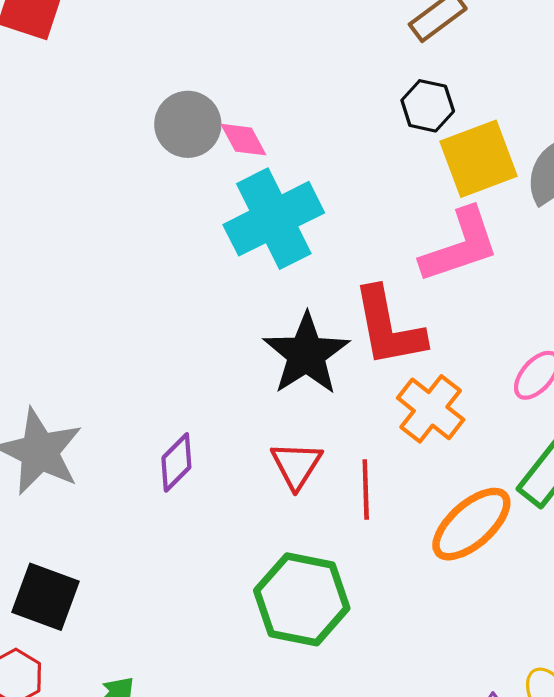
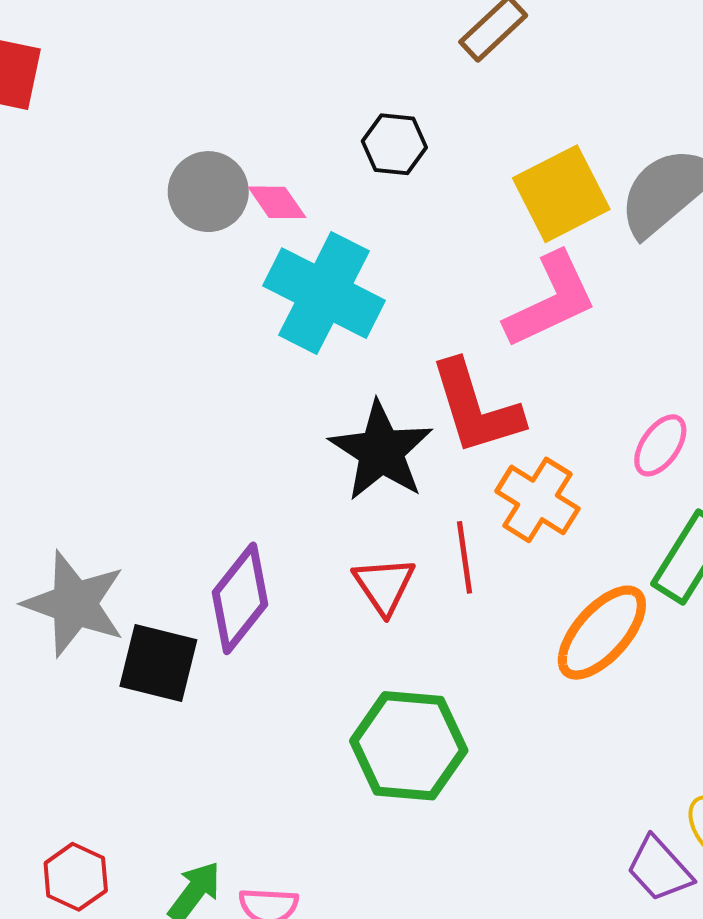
black hexagon: (428, 106) -> (394, 144), moved
cyan cross: (274, 219) -> (324, 293), turned -30
purple diamond: (176, 462) -> (240, 598), size x1.5
red line: (366, 490) -> (464, 557), moved
black square: (46, 597) -> (158, 663), moved

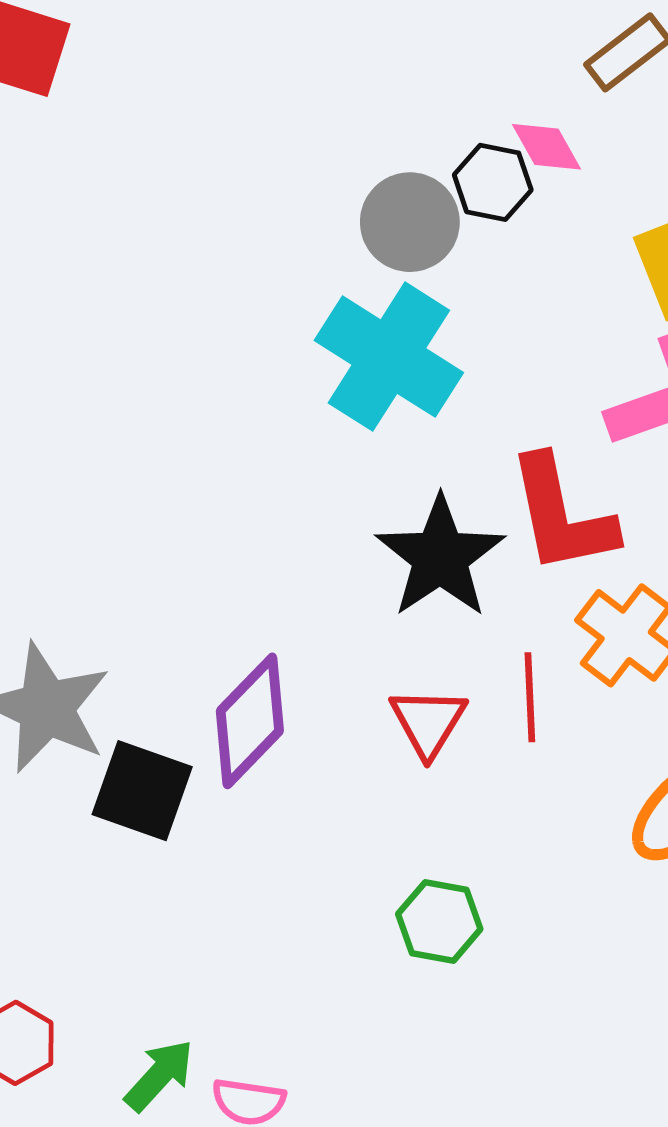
gray circle: (208, 192) -> (410, 222), moved
pink diamond: (277, 202) -> (547, 147), moved
green hexagon: (409, 746) -> (439, 922), size x0.6

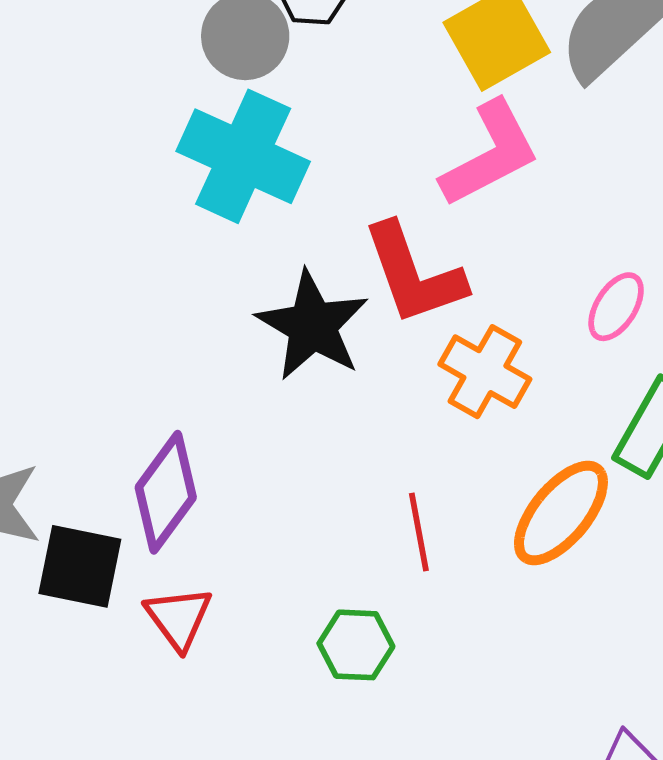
red line: (530, 697) -> (419, 532), moved
red triangle: (428, 722) -> (179, 618), moved

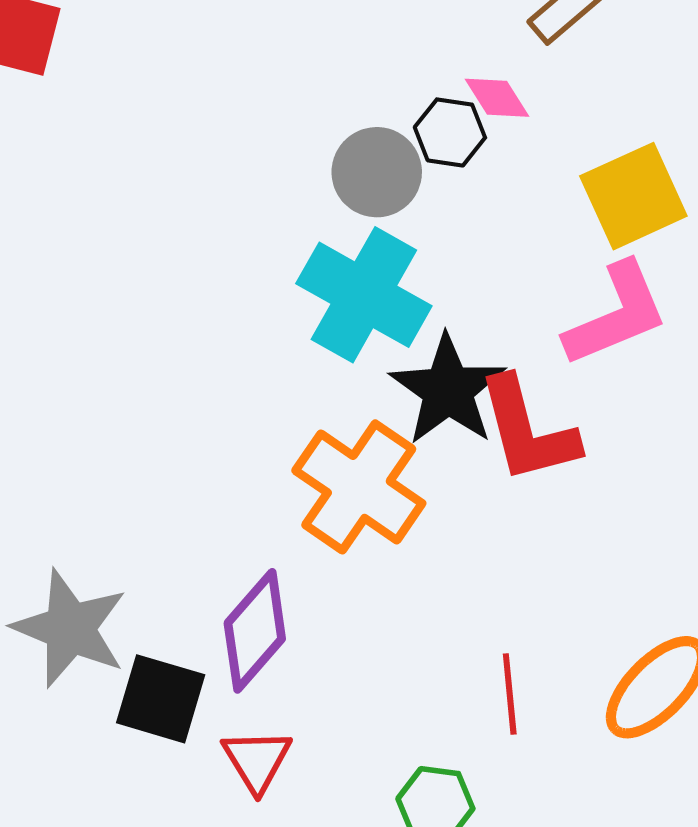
black star: (312, 326) -> (448, 390), moved
orange cross: (485, 372) -> (359, 487), moved, size x1.4

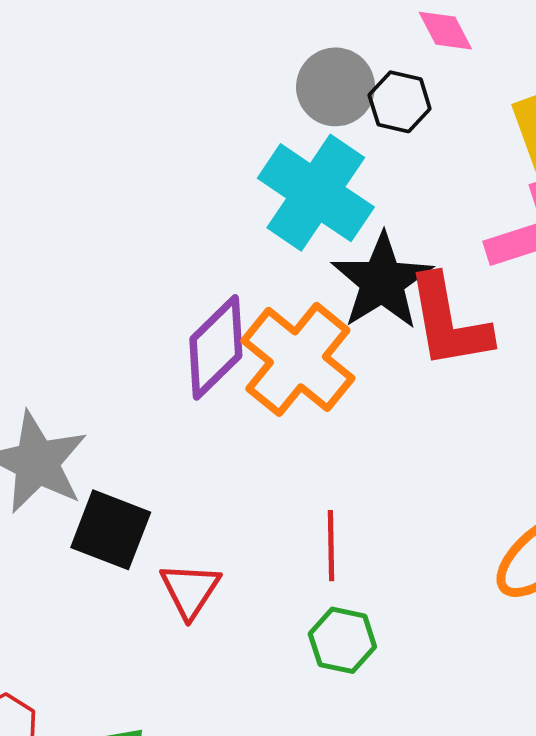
black hexagon: (450, 132) -> (400, 102), moved
purple diamond: (255, 631) -> (216, 347), moved
red line: (510, 694) -> (331, 546), moved

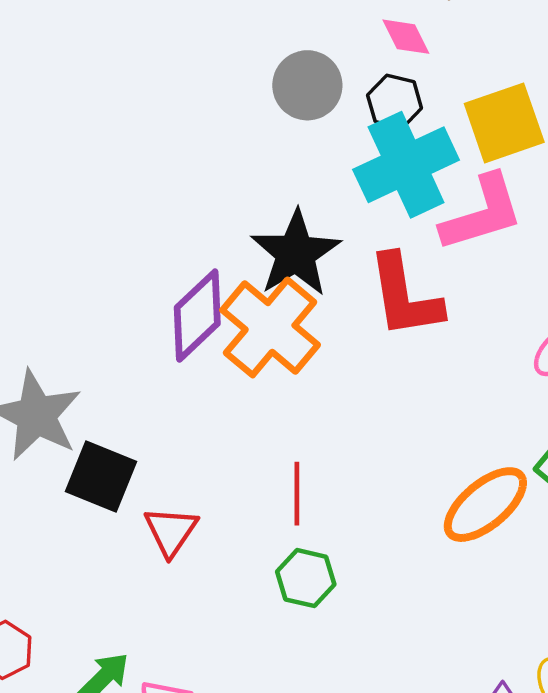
black hexagon: (400, 102) -> (395, 102), moved
cyan cross: (316, 193) -> (406, 165), moved, turned 30
black star: (382, 281) -> (296, 253), moved

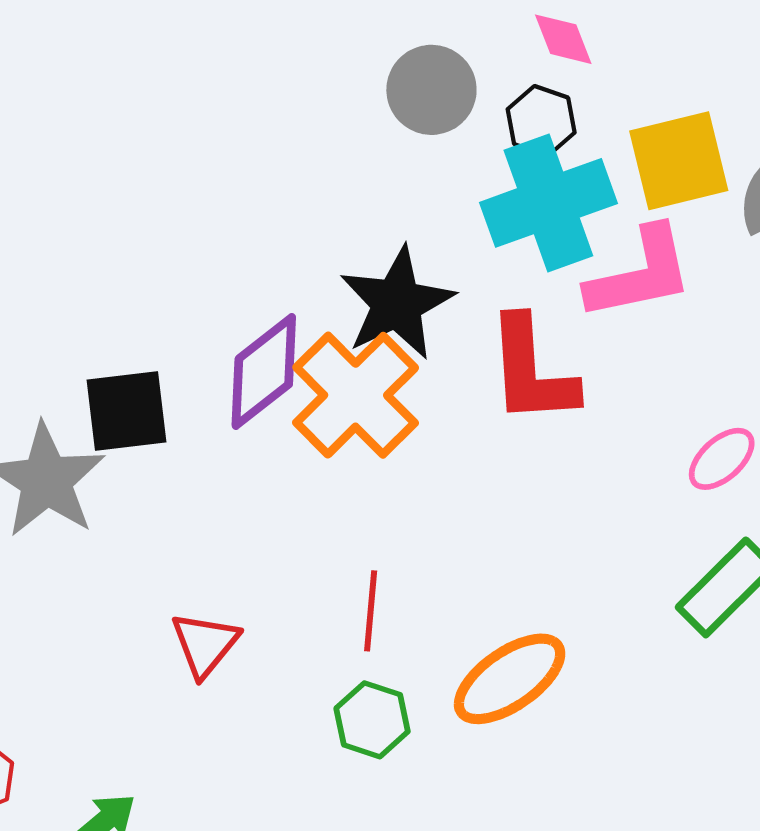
black square: (101, 477) -> (127, 411), moved, turned -34
orange ellipse: (485, 505) -> (510, 679), moved

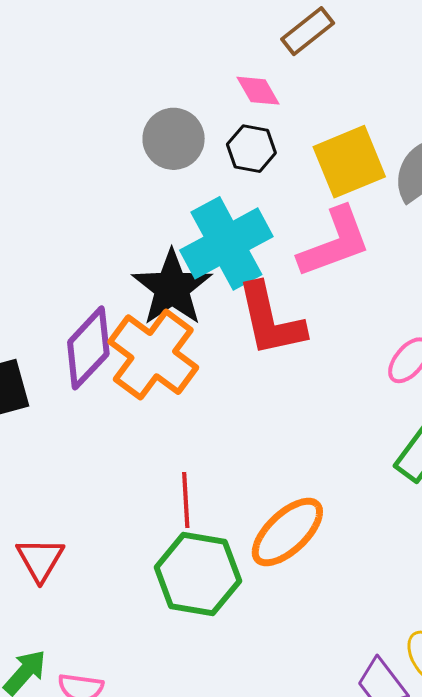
cyan cross: (548, 203) -> (226, 243), moved
red triangle: (205, 644) -> (40, 559), moved
green hexagon: (372, 720) -> (198, 574), size x1.6

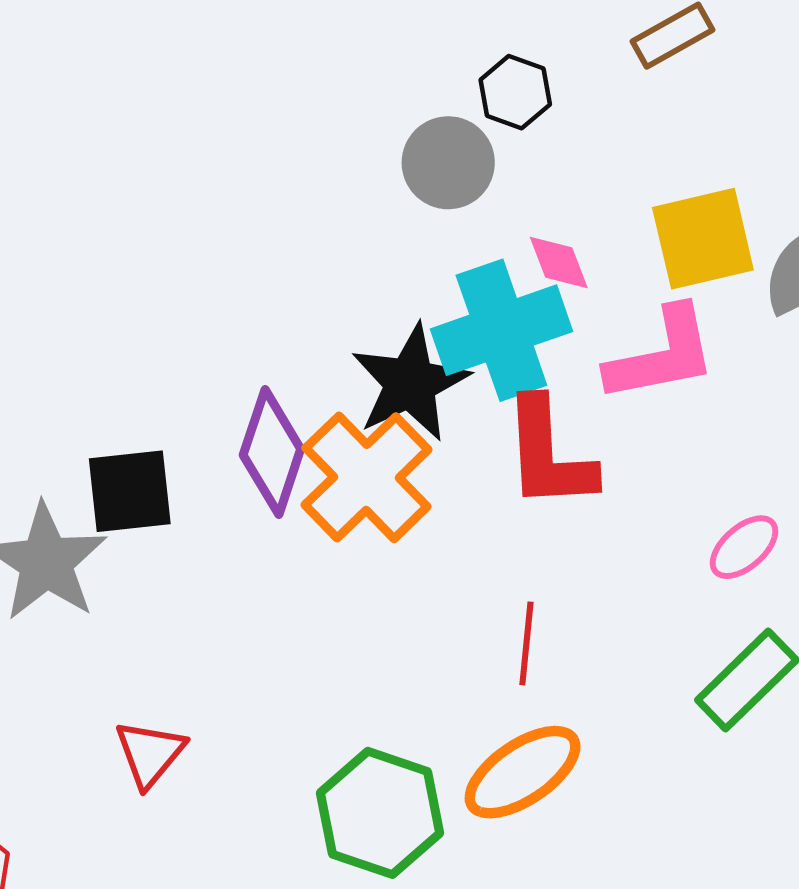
pink diamond: (258, 91) -> (559, 263), moved
black hexagon: (251, 149) -> (515, 92), moved
purple diamond: (88, 348) -> (272, 452), turned -34
red line: (186, 500) -> (526, 643), moved

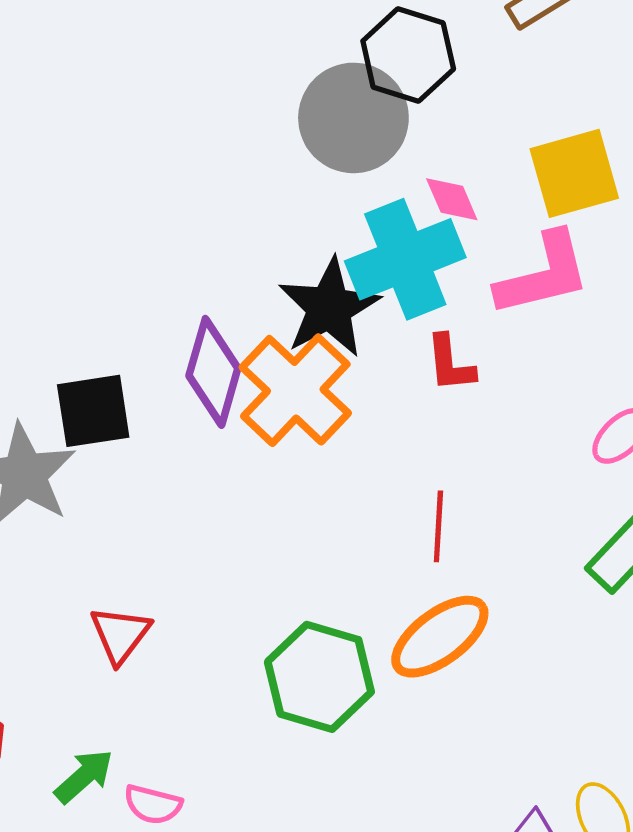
black hexagon: (515, 92) -> (408, 55), size x1.5
gray circle: (448, 163) -> (353, 118), size x1.4
red L-shape: (549, 454) -> (450, 363), size x0.6

